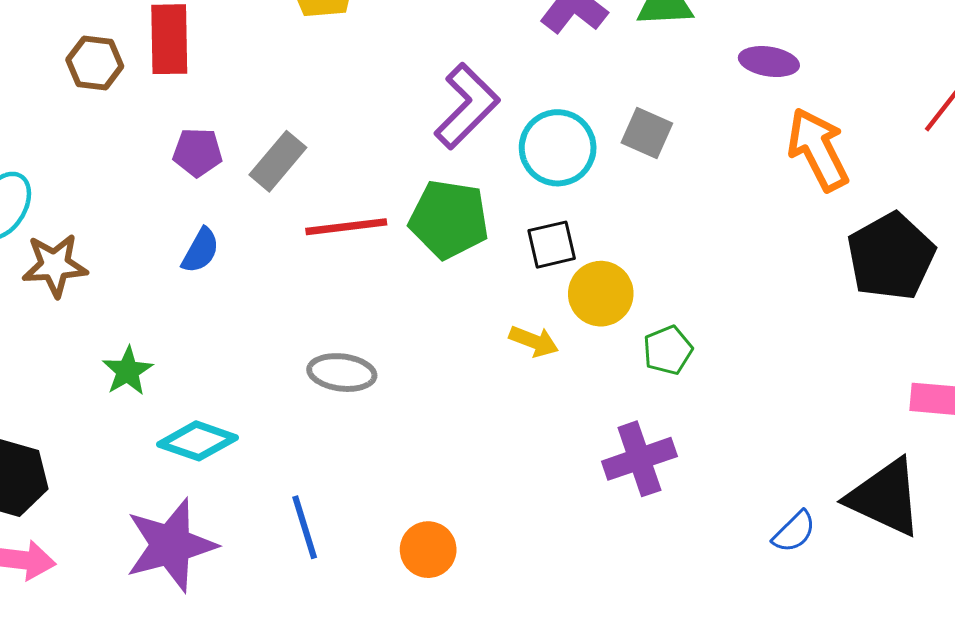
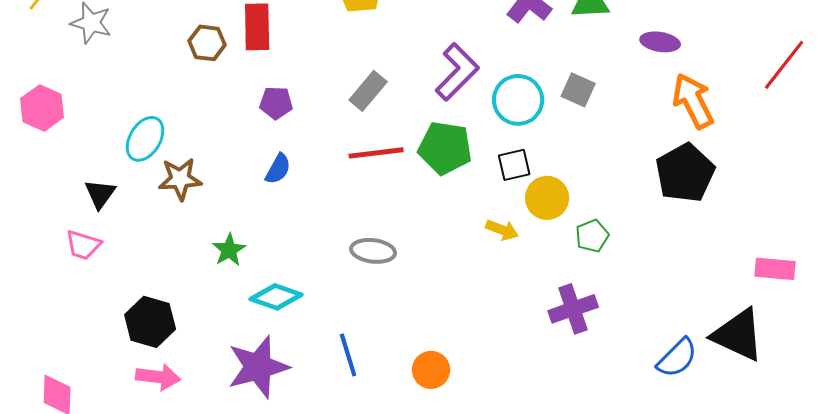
gray rectangle: (278, 161) -> (368, 91), moved
black pentagon: (891, 256) -> (685, 173), moved
blue semicircle: (794, 532) -> (677, 358), size x1.4

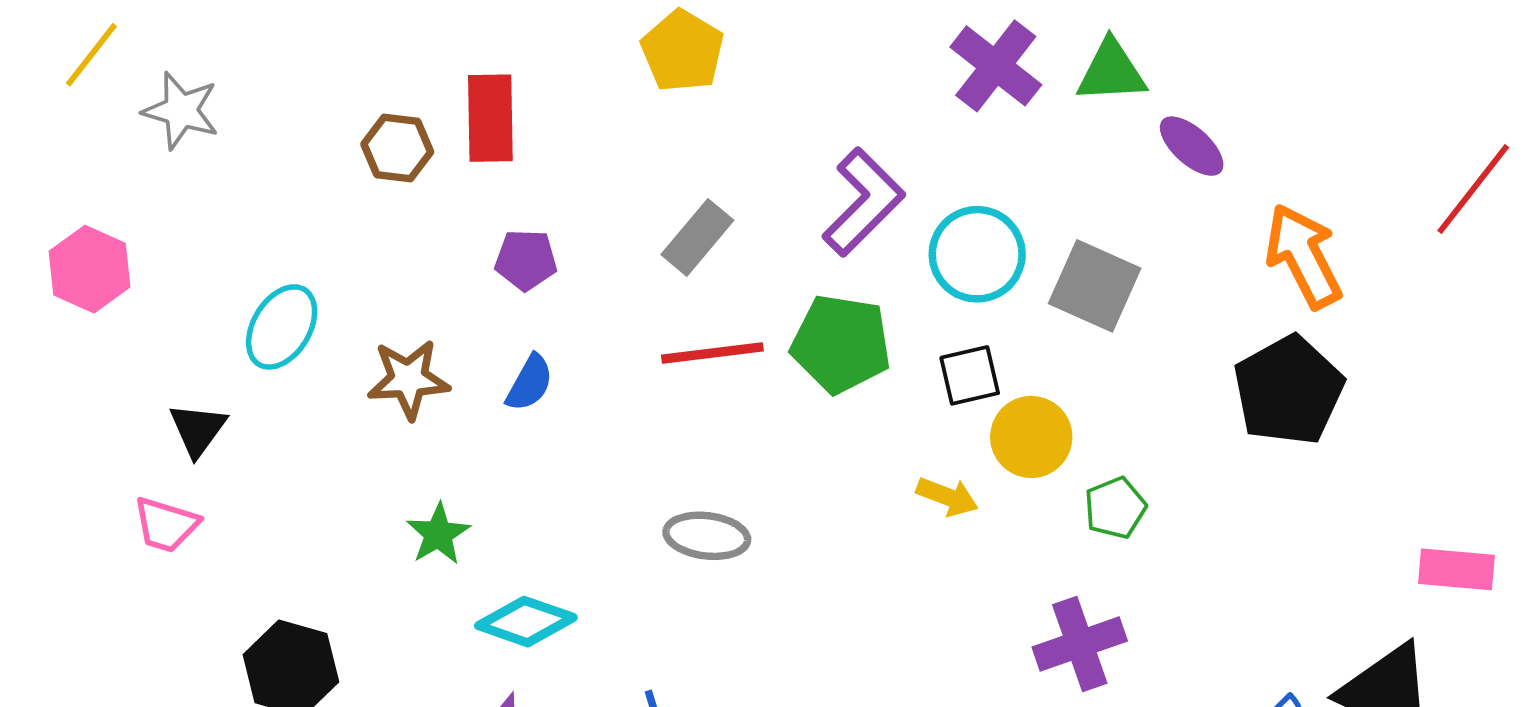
purple ellipse: (660, 42) -> (1192, 146), moved, turned 33
gray square: (578, 90) -> (1095, 286), moved, size x1.4
brown star: (180, 179) -> (408, 379), moved

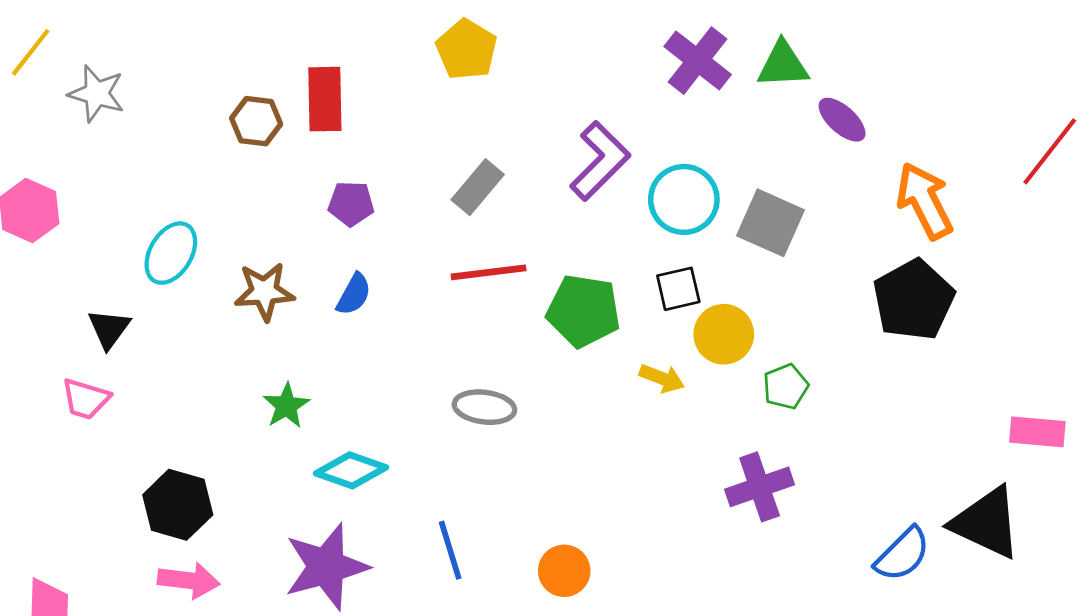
green pentagon: (841, 344) -> (583, 311), moved

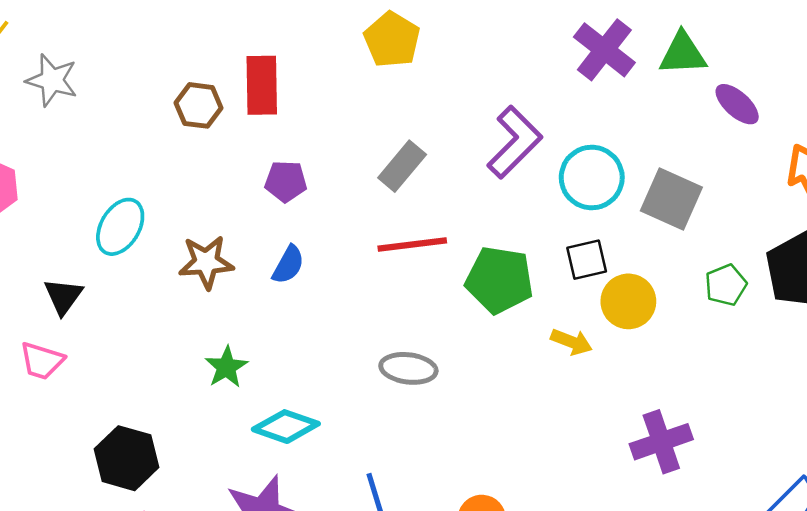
green pentagon: (786, 386) -> (726, 285), moved

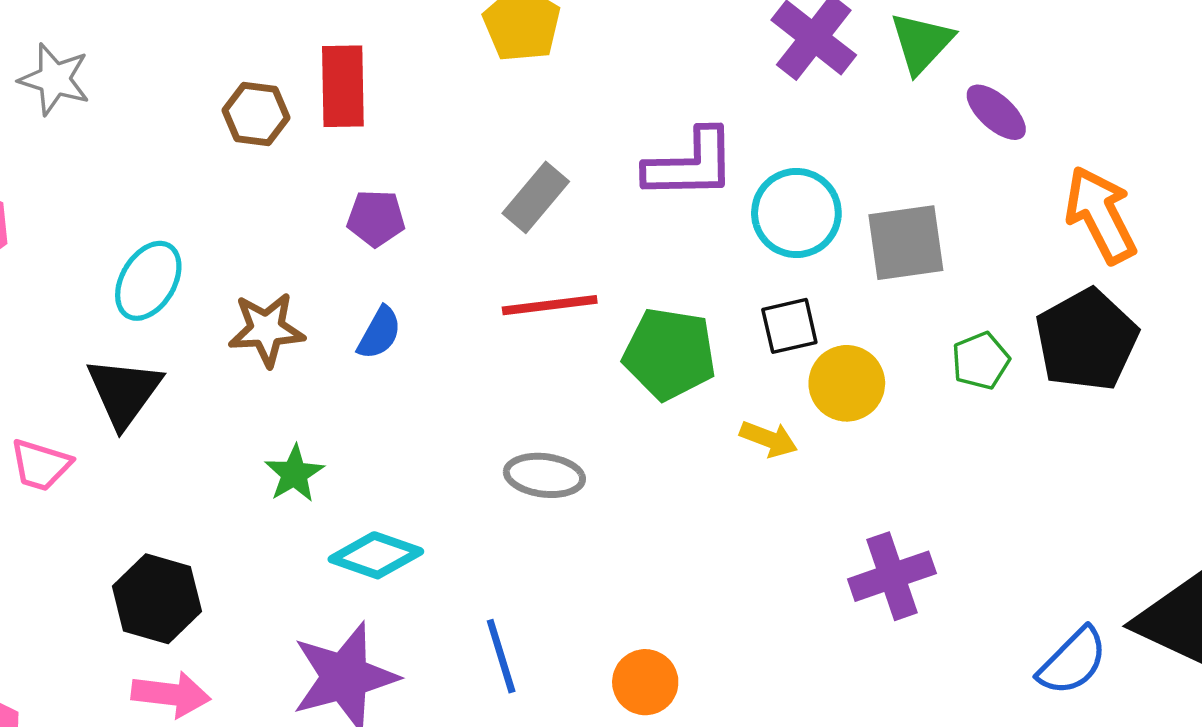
green triangle: (683, 54) -> (922, 43), turned -44
purple L-shape: (515, 142) -> (690, 164), turned 44
gray square: (671, 199) -> (906, 243), turned -32
black triangle: (63, 296) -> (124, 392), moved, size x1.4

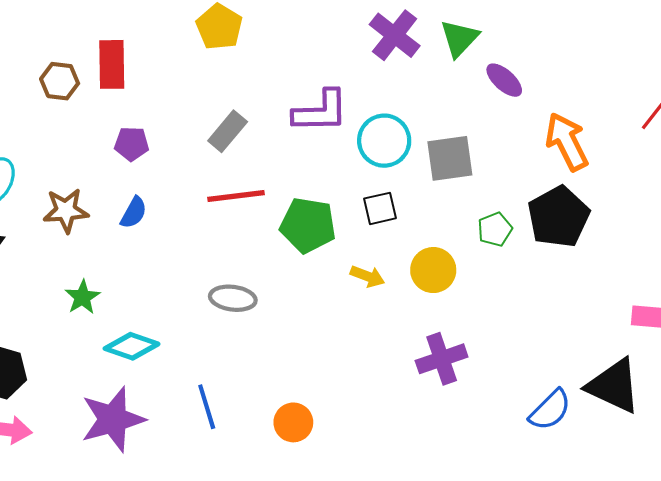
yellow circle: (847, 383) -> (433, 270), moved

